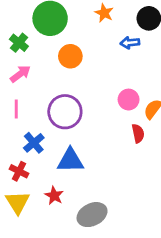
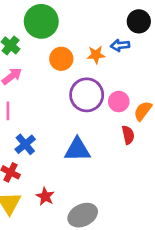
orange star: (104, 13) -> (96, 55), moved, turned -30
purple circle: (65, 112) -> (87, 95), moved
blue triangle: (70, 160) -> (77, 150), moved

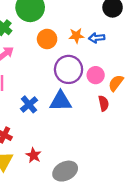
blue arrow: (120, 45) -> (97, 38), moved
blue cross: (25, 144) -> (29, 104), moved
blue triangle: (77, 150) -> (61, 101), moved

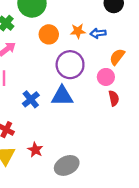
pink circle: (96, 75) -> (106, 77), moved
orange semicircle: (116, 83) -> (117, 57), moved
red semicircle: (104, 103) -> (114, 98), moved

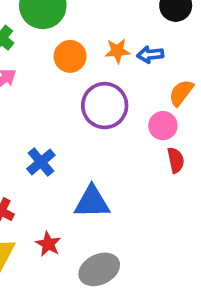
blue triangle: (62, 96) -> (92, 202), moved

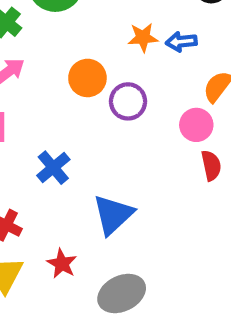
orange circle: (70, 56) -> (87, 78), moved
purple circle: (105, 106) -> (128, 101), size x0.7
blue triangle: (92, 202) -> (113, 215), turned -42

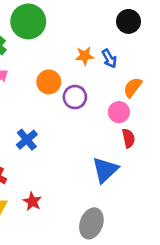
blue arrow: (181, 42) -> (109, 59), turned -114
blue triangle: (113, 215) -> (105, 170), moved
gray ellipse: (122, 294) -> (91, 223), moved, turned -44

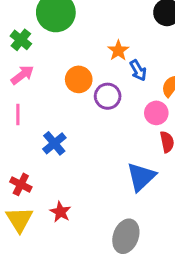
orange star: (85, 56) -> (118, 50), turned -30
blue arrow: (109, 59) -> (138, 70), moved

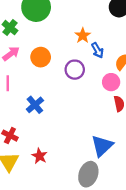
orange circle: (79, 79) -> (41, 57), moved
blue triangle: (141, 177) -> (102, 146), moved

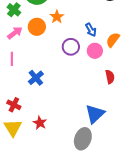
orange star: (83, 35) -> (57, 17), moved
orange circle: (41, 57) -> (37, 27), moved
pink circle: (111, 82) -> (95, 51), moved

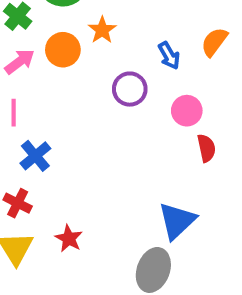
orange semicircle: (113, 40) -> (214, 42), moved
pink circle: (95, 51) -> (187, 111), moved
blue cross: (36, 78) -> (35, 156), moved

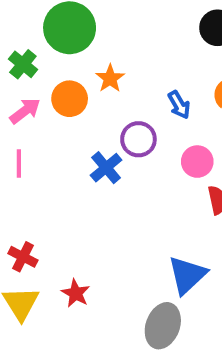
blue cross: (35, 156) -> (106, 168), moved

